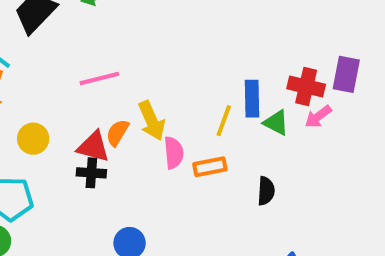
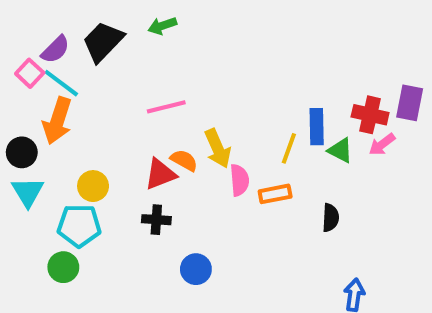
orange semicircle: (117, 133) -> (184, 160), turned 88
yellow circle: (33, 139) -> (93, 186), moved
red triangle: (93, 147) -> (160, 174), turned -36
black cross: (91, 173) -> (156, 220), moved

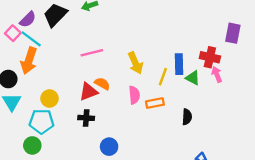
purple rectangle: (410, 103) -> (233, 33), moved
pink arrow: (382, 144) -> (217, 74), turned 105
yellow arrow: (218, 148) -> (135, 63), moved

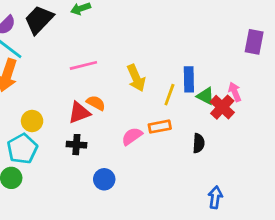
red cross: (210, 57) -> (222, 107), moved, turned 30
pink semicircle: (134, 95) -> (132, 136), moved, turned -120
cyan pentagon: (41, 121) -> (22, 149), turned -30

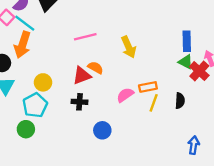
blue rectangle: (189, 79) -> (187, 41), moved
yellow line: (169, 95) -> (154, 103), moved

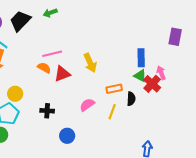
orange semicircle: (95, 68) -> (44, 68), moved
red triangle: (82, 76) -> (62, 74), moved
orange rectangle: (148, 87) -> (114, 89), moved
black semicircle: (180, 101) -> (131, 99), moved

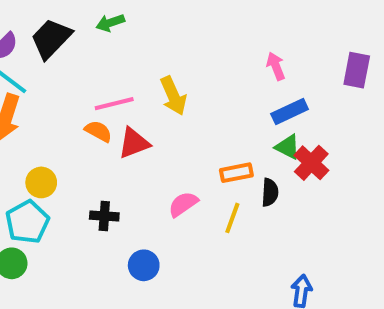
blue rectangle: (141, 58) -> (290, 112), turned 66
yellow arrow: (90, 63) -> (173, 96), moved
pink arrow: (161, 73) -> (276, 66), moved

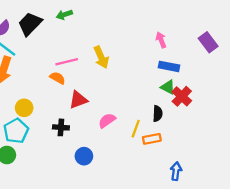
purple rectangle: (357, 70) -> (208, 42), turned -48
blue rectangle: (290, 112) -> (169, 66), turned 36
red triangle: (134, 143) -> (78, 100), moved
orange rectangle: (236, 173) -> (152, 139), moved

